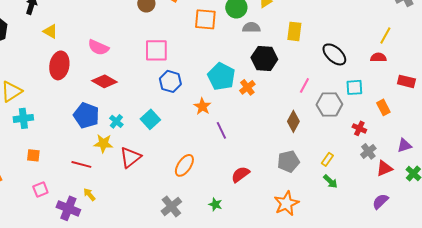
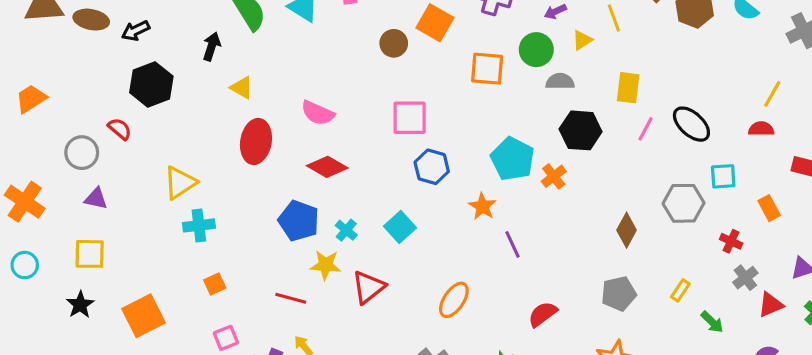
pink line: (304, 85) -> (646, 129), moved
orange square: (33, 155) -> (215, 284), turned -32
green arrow: (330, 181) -> (712, 322), moved

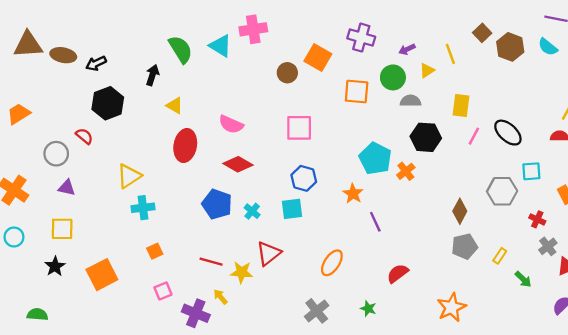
blue hexagon: (432, 167) -> (304, 178), moved
cyan square: (400, 227) -> (292, 209), turned 35
yellow star: (326, 265) -> (242, 272), moved
gray pentagon: (619, 294) -> (464, 246), moved

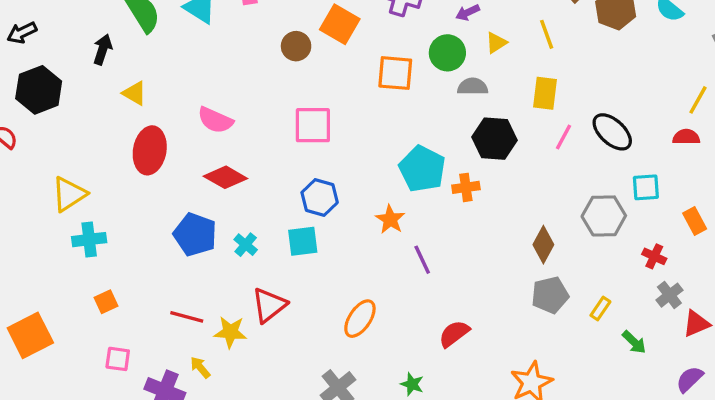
yellow line: (450, 54) -> (547, 34), moved
orange cross: (406, 171) -> (466, 187), turned 30
pink square: (163, 291) -> (118, 359), turned 30

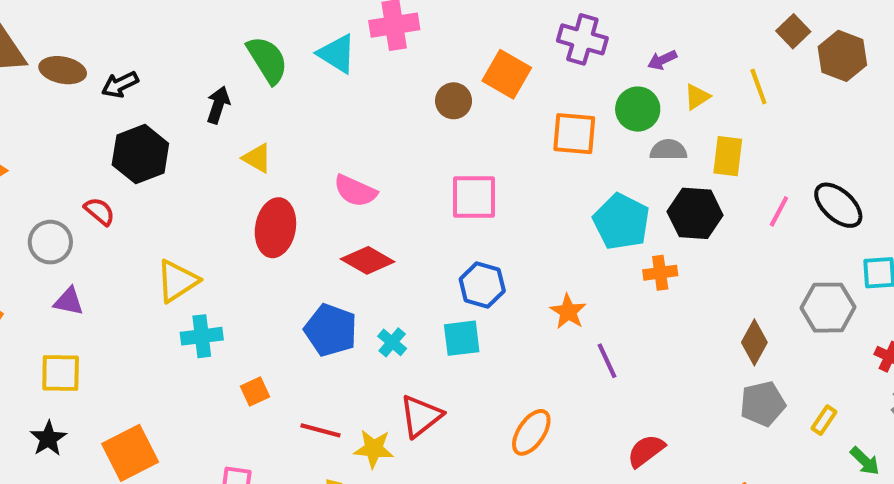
yellow rectangle: (545, 93) -> (728, 156), moved
cyan pentagon: (422, 169) -> (621, 222), moved
orange square: (106, 302) -> (255, 391), moved

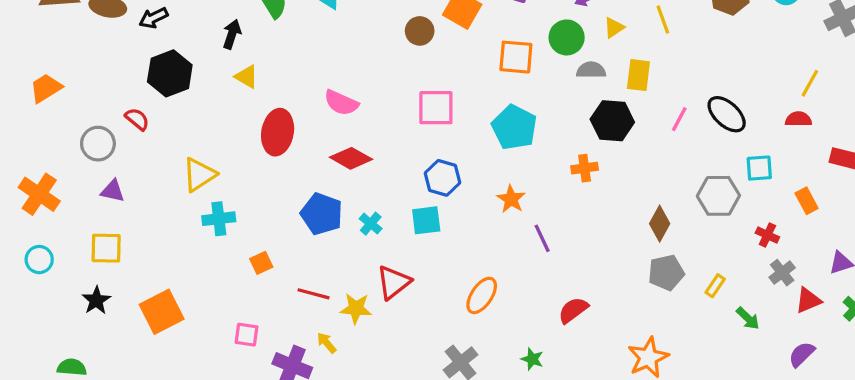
yellow triangle: (257, 158) -> (247, 77), moved
cyan pentagon: (621, 222) -> (514, 127), moved

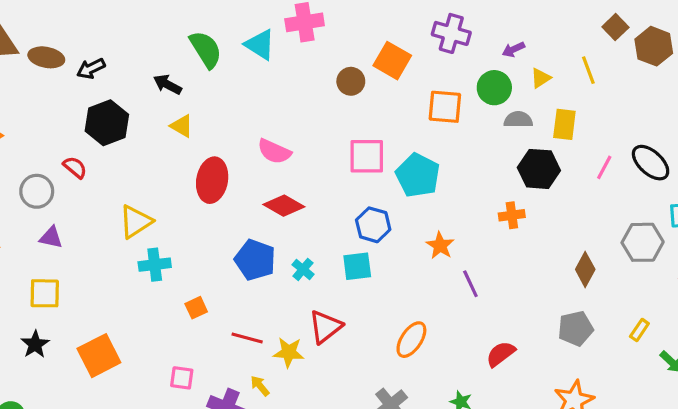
black arrow: (232, 34) -> (167, 84), turned -80
cyan pentagon: (514, 127) -> (418, 175), moved
gray pentagon: (666, 273) -> (576, 328), moved

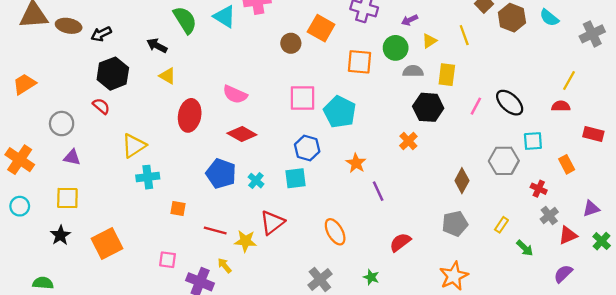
red semicircle: (75, 167) -> (101, 106), moved
orange cross: (512, 215) -> (408, 141), turned -36
orange square: (196, 308) -> (178, 209), turned 35
orange ellipse: (411, 340) -> (335, 232), turned -64

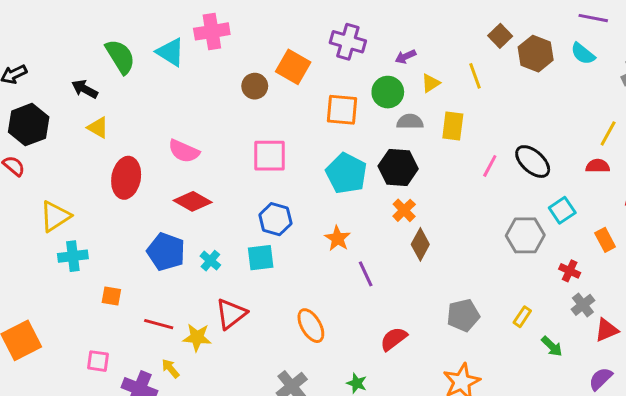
black hexagon: (428, 107) -> (398, 167), moved
cyan pentagon: (340, 112) -> (346, 173), moved
cyan square: (533, 141) -> (562, 210), turned -30
brown diamond: (462, 181) -> (420, 244), moved

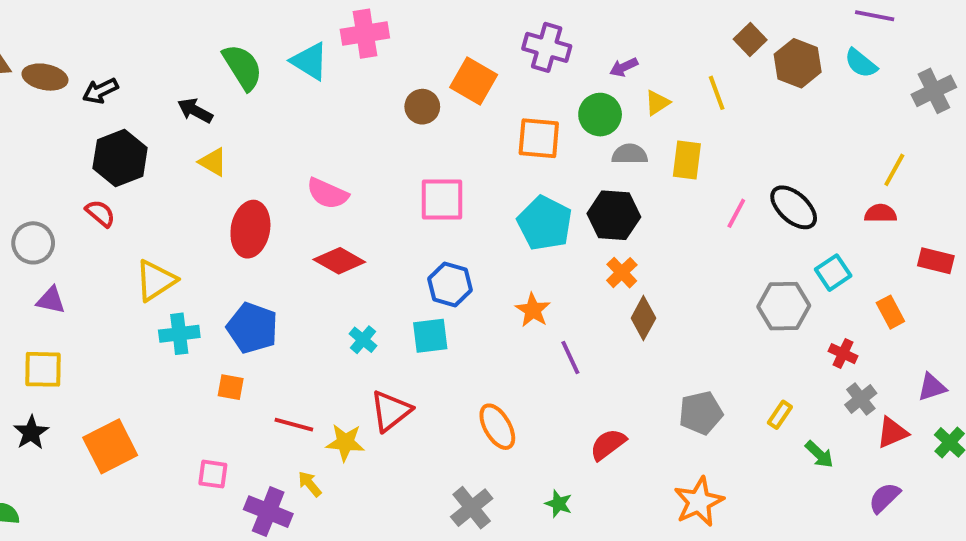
blue pentagon: (166, 252) -> (252, 328), moved

